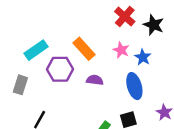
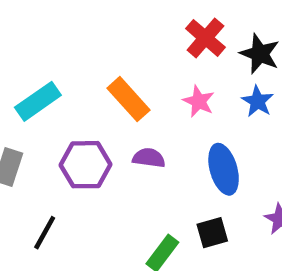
blue star: (143, 57) -> (258, 101), moved
purple hexagon: (60, 69) -> (85, 165), moved

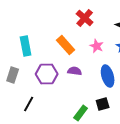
red cross: (205, 38) -> (85, 18), moved
cyan rectangle: (38, 101) -> (26, 46), turned -66

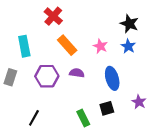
red cross: (85, 18) -> (53, 16), moved
black line: (29, 104) -> (34, 118), moved
green rectangle: (81, 113) -> (83, 118), turned -63

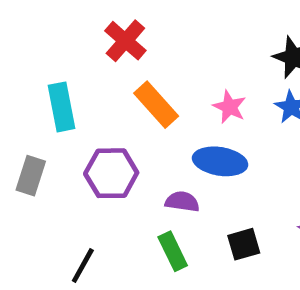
purple semicircle: (77, 73) -> (182, 202), moved
blue ellipse: (112, 78) -> (220, 161), moved, turned -65
green rectangle: (83, 118) -> (173, 251), moved

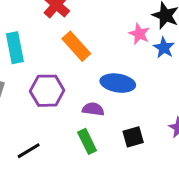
pink star: (230, 107) -> (139, 34), moved
black line: (83, 265) -> (29, 151), turned 30

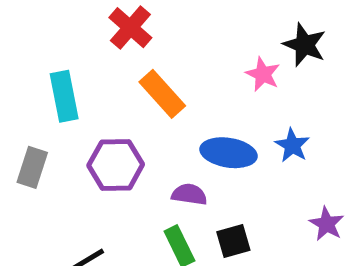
blue star: (164, 48) -> (292, 145), moved
black square: (133, 137) -> (233, 241), moved

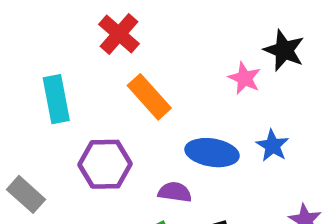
gray rectangle: (32, 167) -> (26, 194), moved, turned -66

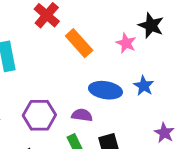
orange rectangle: (149, 97) -> (79, 43), moved
purple hexagon: (105, 164) -> (39, 115), moved

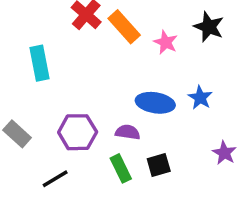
orange rectangle: (79, 43) -> (124, 27), moved
pink star: (126, 43) -> (166, 42), moved

